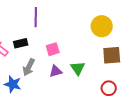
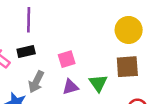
purple line: (36, 17) -> (29, 20), moved
brown square: (112, 55) -> (127, 67), moved

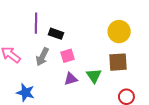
black rectangle: (26, 51) -> (56, 34), moved, turned 32
gray arrow: (36, 82) -> (42, 57), moved

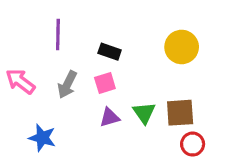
black rectangle: (56, 34) -> (110, 52), moved
brown square: (118, 62) -> (180, 113), moved

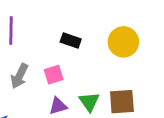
black rectangle: (110, 52) -> (71, 40), moved

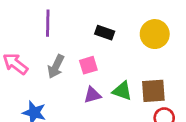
green triangle: (89, 102) -> (122, 91), turned -35

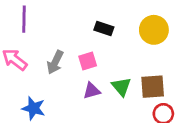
purple line: (48, 23) -> (24, 19), moved
green triangle: (122, 91) -> (121, 87), turned 30

